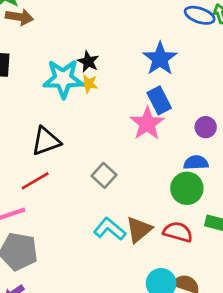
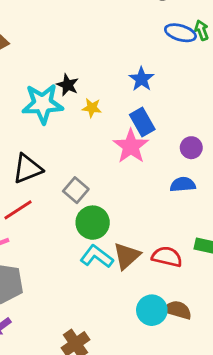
blue star: (160, 59) -> (141, 79), size x0.7
yellow star: (88, 84) -> (92, 108), moved
gray square: (104, 175) -> (76, 190), moved
green circle: (187, 188) -> (93, 223), moved

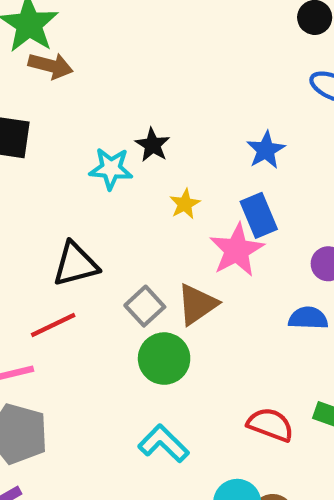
cyan star: (43, 104) -> (111, 169), size x0.7
yellow star: (92, 108) -> (185, 204), moved, turned 30
cyan L-shape: (97, 256) -> (163, 444), moved
brown triangle: (127, 256) -> (197, 304), moved

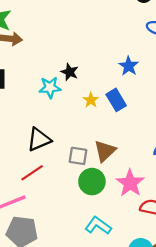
blue rectangle: (259, 215) -> (116, 100), moved
pink star: (237, 250) -> (130, 183), moved
gray square: (145, 306) -> (78, 156), turned -30

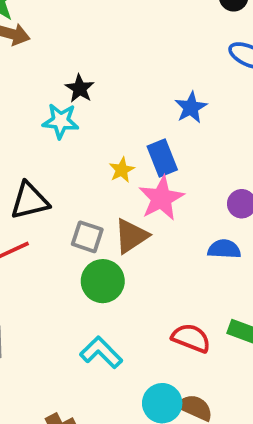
black star: (70, 72) -> (80, 88), moved
yellow star: (91, 100) -> (122, 170), moved
pink star: (130, 183) -> (161, 198), moved

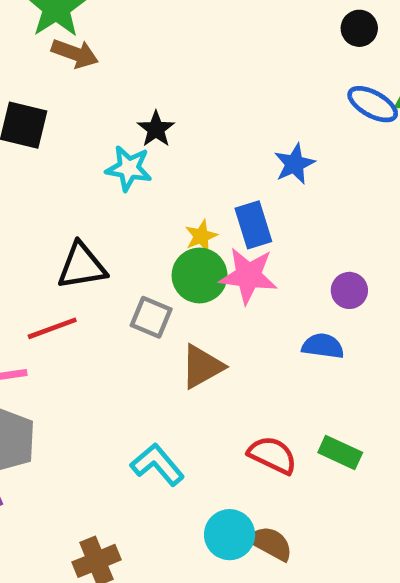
pink star: (161, 198) -> (248, 276), turned 30
brown triangle: (131, 236) -> (202, 367), moved
green circle: (103, 281) -> (200, 275), moved

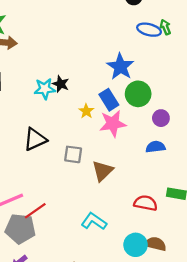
black star: (156, 129) -> (61, 84), moved
blue star: (294, 164) -> (120, 67), size x1.4
green circle: (200, 275) -> (138, 94), moved
red line: (52, 328) -> (35, 211), moved

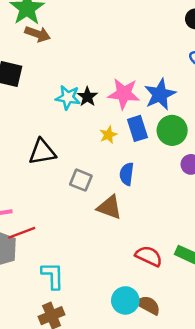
pink star: (113, 124) -> (124, 94), moved
blue semicircle: (156, 147) -> (127, 174), moved, turned -90
brown triangle: (103, 171) -> (109, 207), turned 50
cyan L-shape: (94, 221) -> (53, 276), moved, turned 40

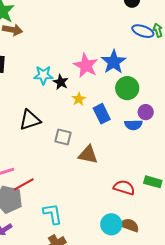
pink star: (124, 94) -> (86, 66), turned 30
black star: (87, 97) -> (61, 82), moved
blue rectangle: (137, 128) -> (102, 114), moved
blue semicircle: (127, 174) -> (133, 125), moved, turned -90

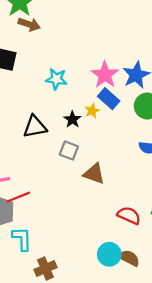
black star: (61, 82) -> (72, 119), moved
blue rectangle: (102, 114) -> (109, 99), moved, turned -30
cyan L-shape: (53, 214) -> (22, 239), moved

